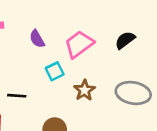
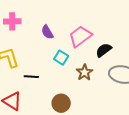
black semicircle: (125, 40) -> (104, 50), moved
cyan square: (55, 71) -> (61, 58), turned -32

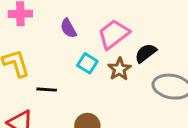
brown star: (84, 72) -> (119, 69), moved

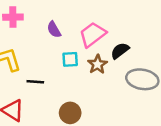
cyan square: (87, 63) -> (70, 59), turned -35

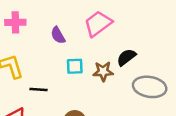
pink trapezoid: (93, 35) -> (98, 24), moved
brown star: (98, 64) -> (103, 71), turned 30

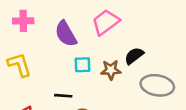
purple semicircle: (58, 35) -> (66, 34), size x1.5
black line: (39, 89) -> (63, 96), moved

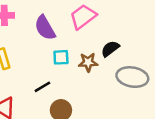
black line: (63, 96) -> (42, 87), turned -35

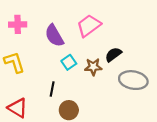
cyan square: (61, 57) -> (69, 62), turned -32
black line: (42, 87) -> (52, 89), turned -48

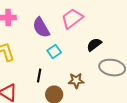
brown star: (93, 67) -> (76, 81), moved

